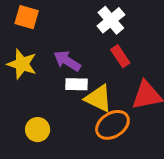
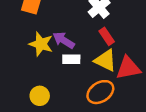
yellow star: (22, 64) -> (41, 44), moved
yellow triangle: (98, 98) -> (105, 60), moved

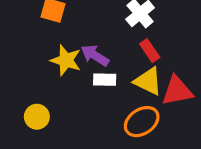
yellow circle: (40, 96) -> (37, 117), moved

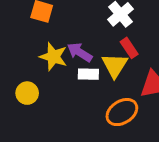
yellow triangle: (148, 81) -> (115, 65), moved, turned 36
yellow circle: (37, 117) -> (27, 93), moved

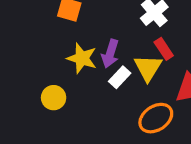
purple arrow: (80, 52) -> (110, 54), turned -105
white rectangle: (88, 74) -> (120, 77), turned -48

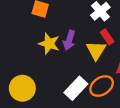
white rectangle: (120, 77) -> (76, 88), moved, size x1.5
yellow circle: (54, 98) -> (22, 88), moved, size x1.5

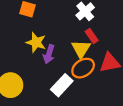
purple arrow: (69, 40) -> (49, 54), moved
orange ellipse: (102, 86) -> (83, 68), moved

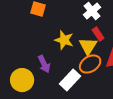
yellow star: (36, 42) -> (64, 40), moved
purple arrow: (49, 54) -> (44, 64), moved, turned -42

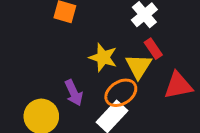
orange ellipse: (90, 64) -> (121, 93), moved

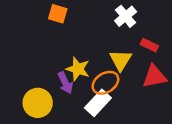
red rectangle: (153, 49) -> (149, 45), moved, turned -30
yellow star: (103, 57) -> (78, 69), moved

